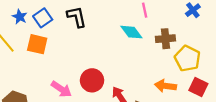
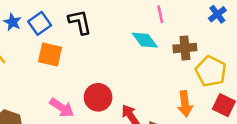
orange square: (37, 44) -> (50, 54), moved
orange arrow: (165, 86) -> (185, 104), turned -105

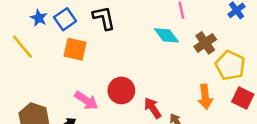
brown cross: (185, 48) -> (205, 43), turned -30

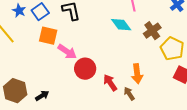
orange arrow: (205, 97) -> (137, 74), moved
pink arrow: (86, 100) -> (67, 52), moved

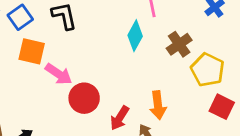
cyan diamond: (121, 25) -> (135, 36), turned 65
red arrow: (110, 83) -> (120, 118), turned -114

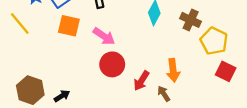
brown cross: (179, 44) -> (191, 20), turned -30
pink arrow: (59, 74) -> (104, 36), moved

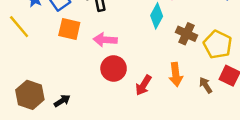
brown cross: (191, 20) -> (187, 34), moved
pink arrow: (104, 36) -> (105, 40), turned 150
brown arrow: (164, 94) -> (206, 85), moved

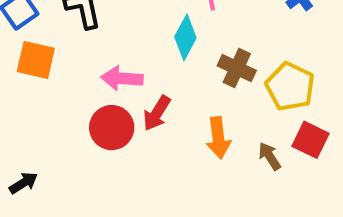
pink arrow: (105, 40) -> (122, 78), moved
red arrow: (143, 85) -> (157, 113), moved

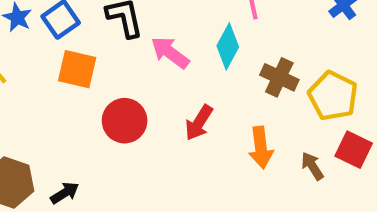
pink arrow: (122, 78) -> (170, 53), moved, turned 33
red circle: (112, 128) -> (125, 121), moved

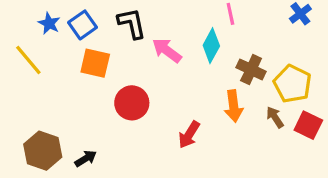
red arrow: (199, 123) -> (189, 135), moved
orange arrow: (261, 147) -> (234, 106), moved
brown arrow: (312, 166) -> (275, 117), moved

